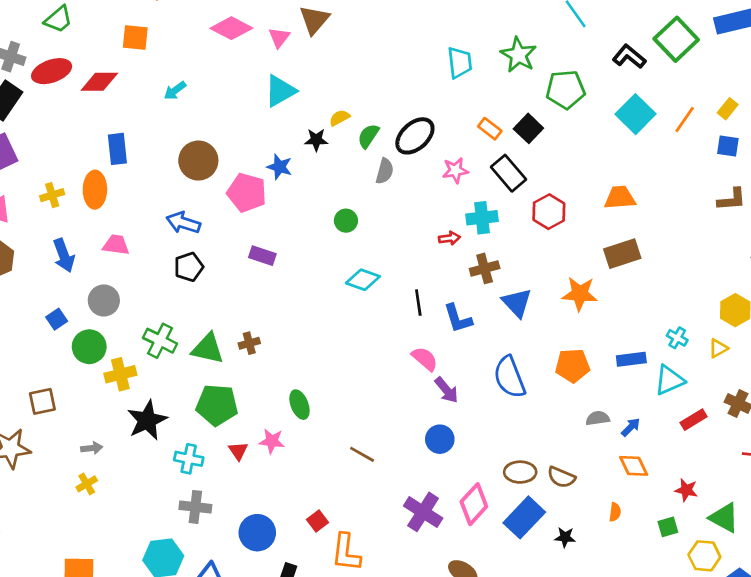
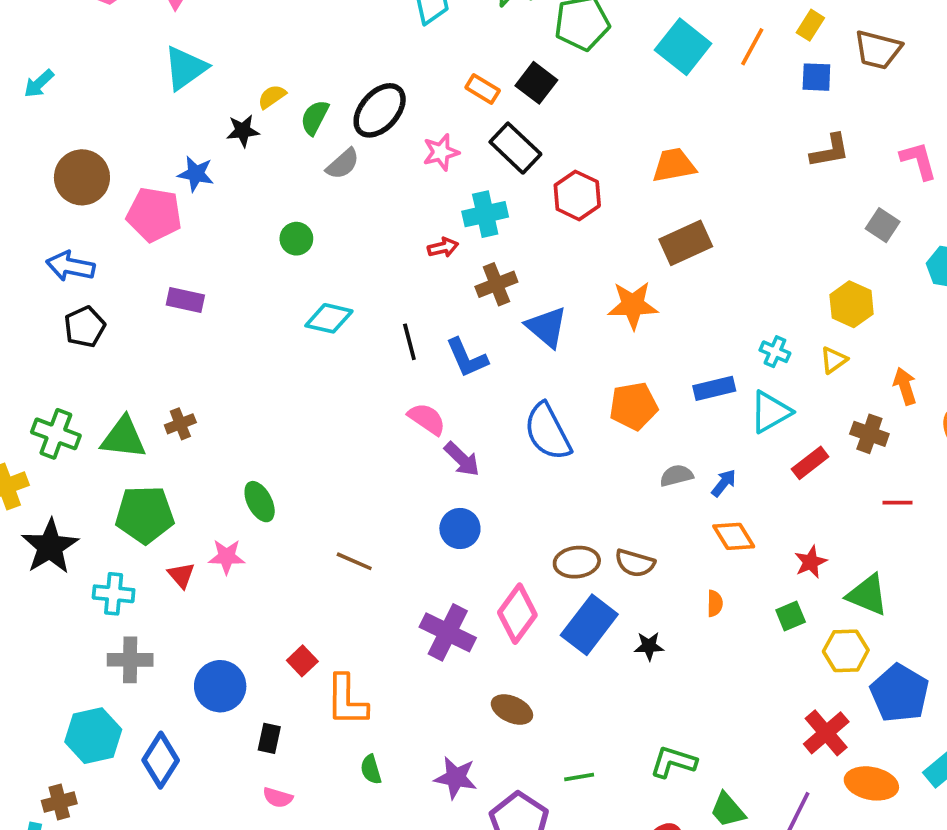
gray semicircle: (385, 171) -> (343, 164), turned 40
red star: (686, 490) -> (811, 562), turned -30

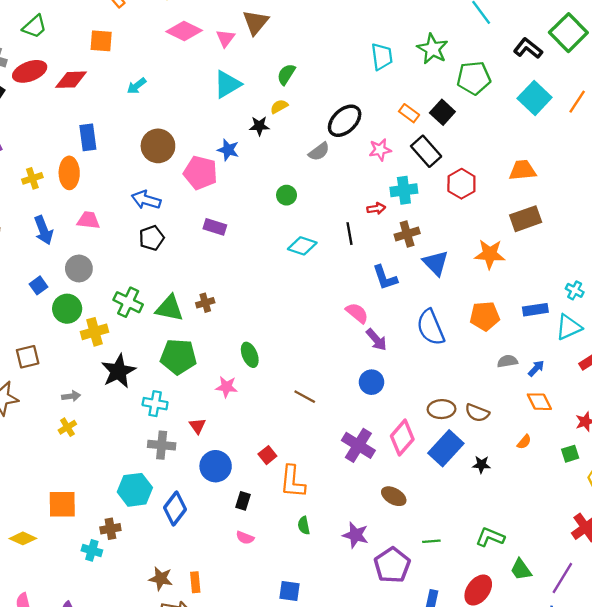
green semicircle: (315, 117) -> (286, 74), moved
black line: (409, 342) -> (350, 234), moved
red triangle: (181, 575) -> (197, 426), moved
orange semicircle: (715, 603) -> (524, 442), turned 35

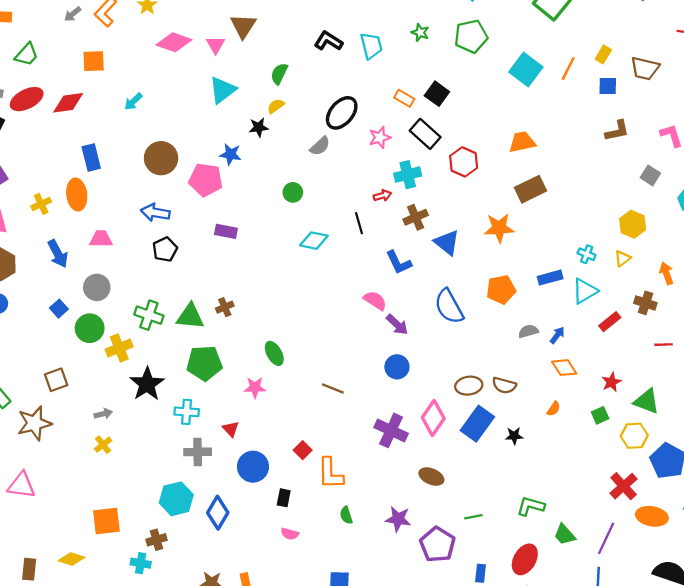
black L-shape: (528, 48) -> (328, 41), moved
green star: (433, 49) -> (420, 33), size x0.6
green pentagon: (474, 78) -> (471, 36), moved

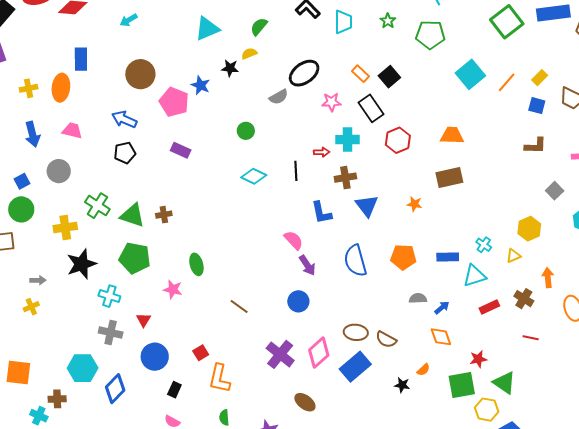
orange star: (499, 228) -> (415, 204), size x0.6
green circle: (90, 328) -> (21, 209), moved
green square: (600, 415) -> (462, 385), size x1.8
black star: (514, 436) -> (402, 385), moved

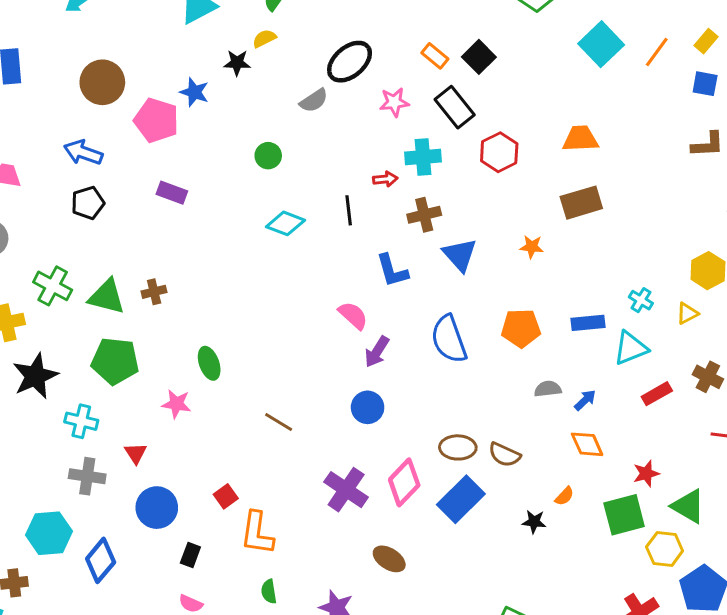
purple arrow: (307, 265) -> (377, 352), turned 70

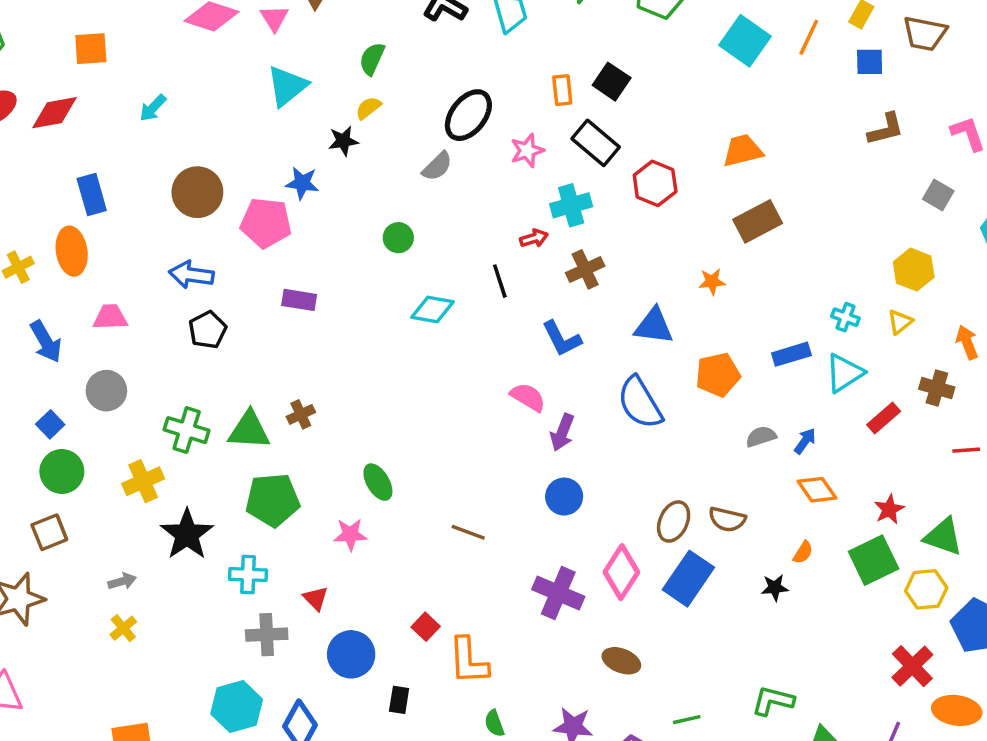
orange rectangle: (435, 56) -> (562, 90), turned 56
blue triangle: (460, 255) -> (654, 326), moved, turned -30
brown ellipse: (458, 447) -> (674, 522), turned -56

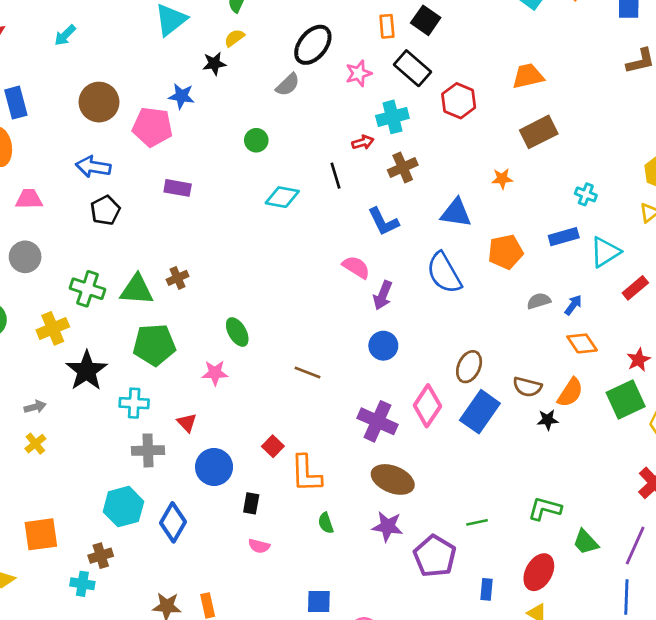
cyan cross: (845, 317) -> (586, 194), moved
brown semicircle: (727, 519) -> (527, 387), moved
orange semicircle: (803, 552) -> (570, 393), size x1.6
brown ellipse: (621, 661) -> (393, 479), moved, size x1.4

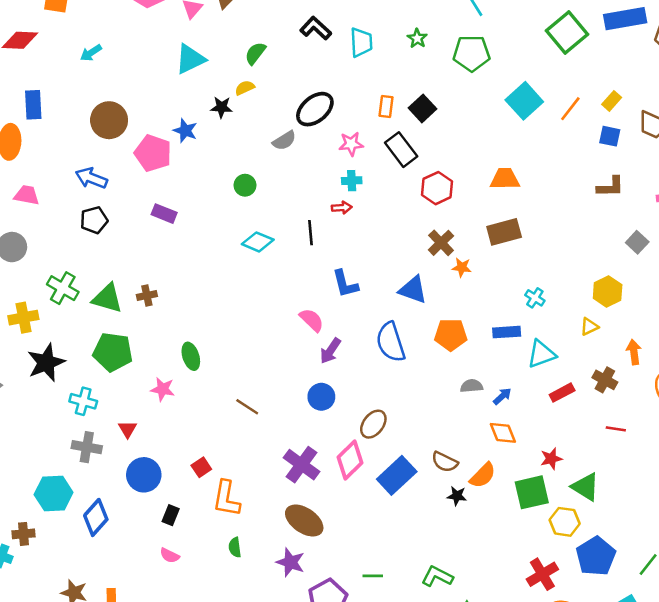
cyan cross: (392, 117) -> (352, 181), moved, size x0.7
brown cross: (403, 168) -> (441, 243), moved, turned -32
brown ellipse: (469, 367) -> (373, 424), moved

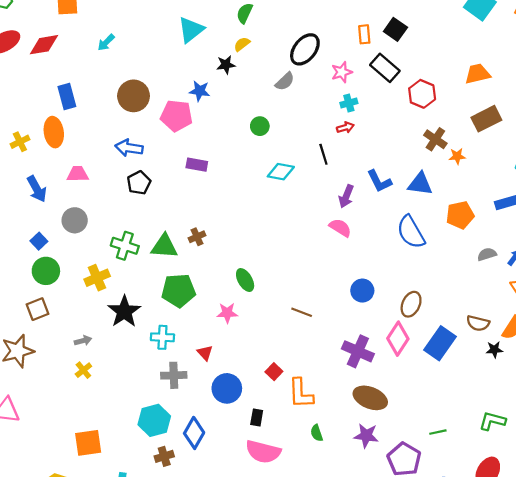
blue L-shape: (345, 284) -> (379, 181), moved
purple arrow: (330, 351) -> (346, 196), moved
brown cross: (24, 534) -> (164, 456), moved
pink semicircle: (170, 556) -> (263, 452), size x2.0

